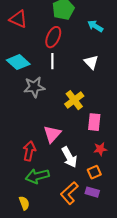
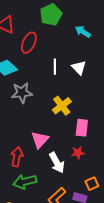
red ellipse: (53, 37) -> (29, 43), moved
white line: (52, 61) -> (55, 67), moved
red star: (100, 149) -> (78, 153), moved
orange square: (94, 172) -> (92, 184), moved

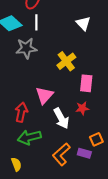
white line: (55, 67) -> (36, 22), moved

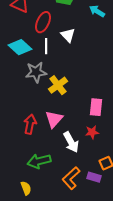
white triangle: (83, 23) -> (68, 35), moved
yellow cross: (66, 61) -> (58, 85), moved
red arrow: (21, 112) -> (30, 124), moved

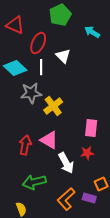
pink triangle: (54, 119) -> (49, 140), turned -42

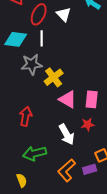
white triangle: (63, 56) -> (64, 14), moved
cyan diamond: (15, 68) -> (16, 39), turned -35
pink triangle: (49, 140) -> (68, 99), moved
purple rectangle: (89, 198) -> (90, 169), turned -32

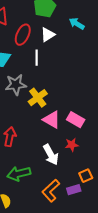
white triangle: (64, 14) -> (48, 35), turned 42
white line: (42, 38) -> (37, 58), moved
pink rectangle: (92, 99) -> (76, 120), turned -66

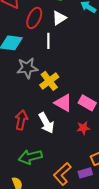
white arrow: (51, 155) -> (46, 123), moved

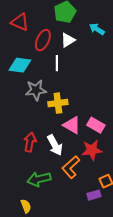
yellow cross: (49, 81) -> (58, 103), turned 30
red star: (83, 128) -> (92, 150), size x1.5
orange L-shape: (62, 174) -> (71, 167), moved

